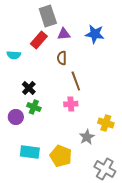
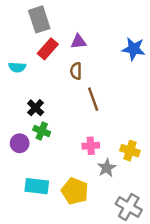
gray rectangle: (48, 16) -> (39, 19), moved
blue star: (95, 34) -> (134, 49), moved
pink cross: (71, 104) -> (91, 146), moved

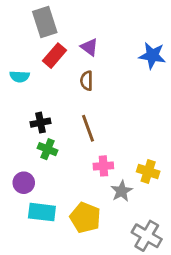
purple triangle: (78, 42) -> (89, 47), turned 42
brown line: (93, 99) -> (88, 128), moved
black cross: (36, 108) -> (41, 123), turned 35
purple circle: (20, 143) -> (24, 183), moved

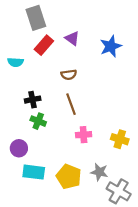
blue star: (152, 56) -> (111, 46), moved, turned -30
brown semicircle: (87, 81) -> (69, 75), moved, turned -98
gray star: (122, 191) -> (99, 172), moved, turned -30

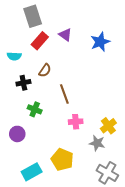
brown semicircle: (69, 75) -> (45, 70), moved, turned -48
black cross: (33, 100) -> (23, 83), moved
yellow cross: (120, 139) -> (108, 126), turned 35
cyan rectangle: (34, 172) -> (32, 172), moved, turned -36
gray star: (99, 172) -> (97, 143), moved

